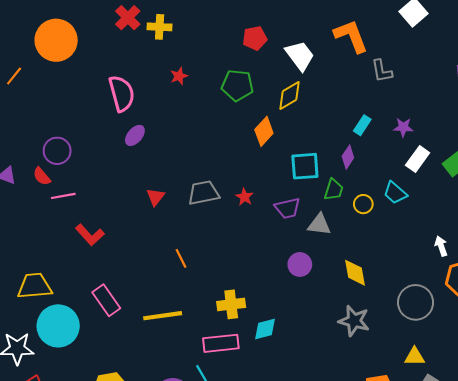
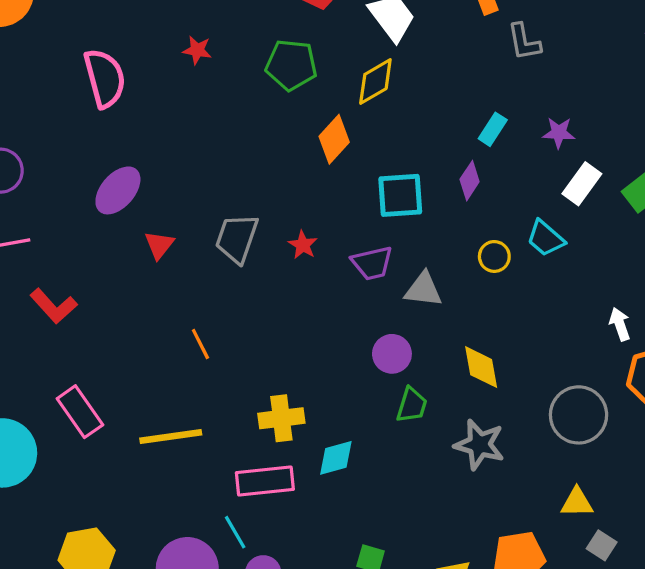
red star: (179, 76) -> (197, 50), turned 30
purple ellipse: (135, 135) -> (118, 190), moved, size x1.4
green trapezoid: (334, 190) -> (412, 405), moved
gray trapezoid: (204, 193) -> (237, 238), turned -60

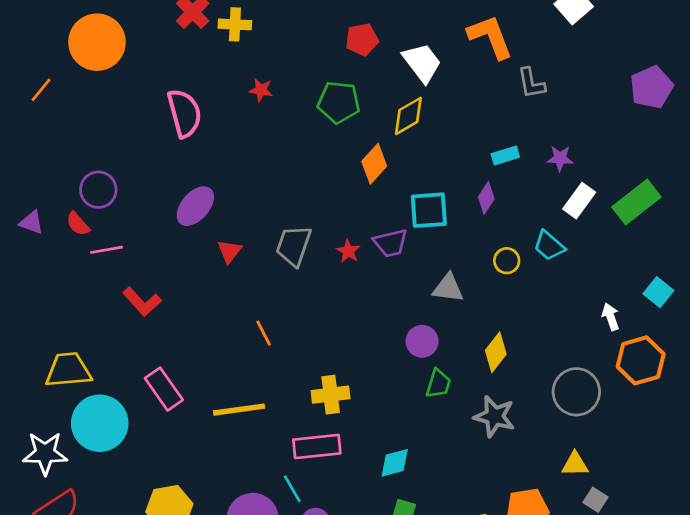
cyan rectangle: (493, 129) -> (505, 156), turned 40
purple trapezoid: (372, 263) -> (391, 243), moved
yellow diamond: (481, 367) -> (496, 352), turned 48
cyan diamond: (336, 458) -> (395, 463), moved

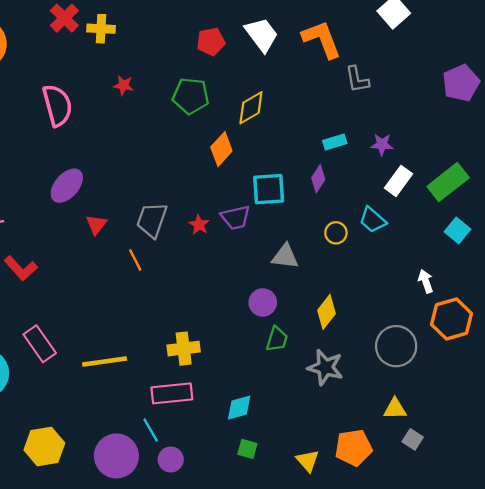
white trapezoid: (422, 63) -> (262, 35), moved
cyan square: (658, 292) -> (457, 230), moved
orange line: (264, 333) -> (135, 260), moved

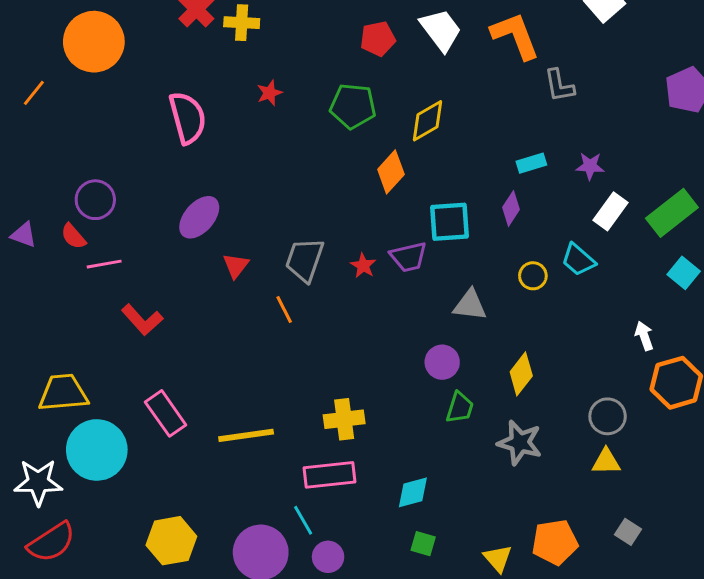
red star: (123, 85) -> (269, 93), turned -30
gray circle: (396, 346) -> (608, 416), size x0.7
yellow triangle: (395, 409) -> (606, 462), moved

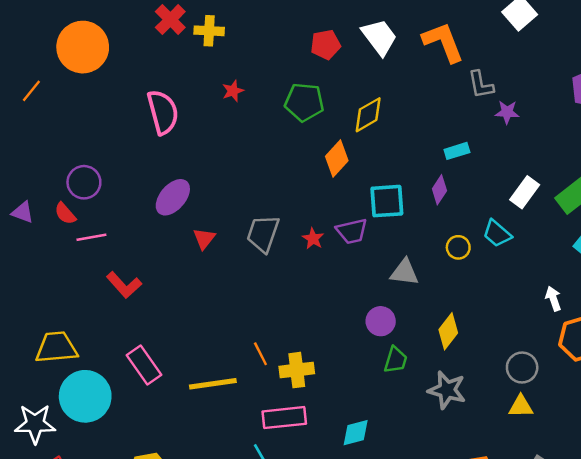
purple star: (590, 166) -> (507, 112), moved
orange line: (284, 309) -> (260, 354), moved

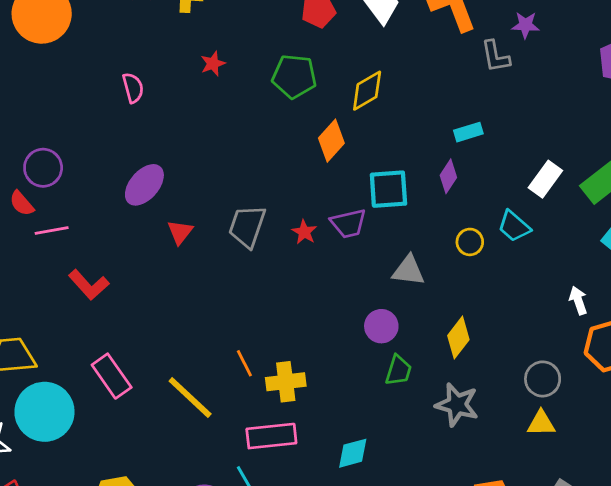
pink semicircle: (163, 112) -> (133, 88), size x0.6
purple star: (507, 112) -> (525, 25), moved
yellow line: (213, 384) -> (190, 398), turned 51

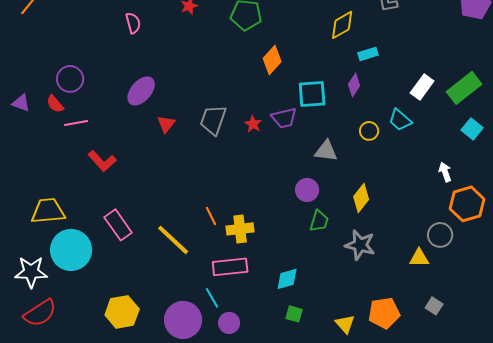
yellow diamond: (367, 91) -> (342, 25), moved
gray circle: (543, 379) -> (440, 235), moved

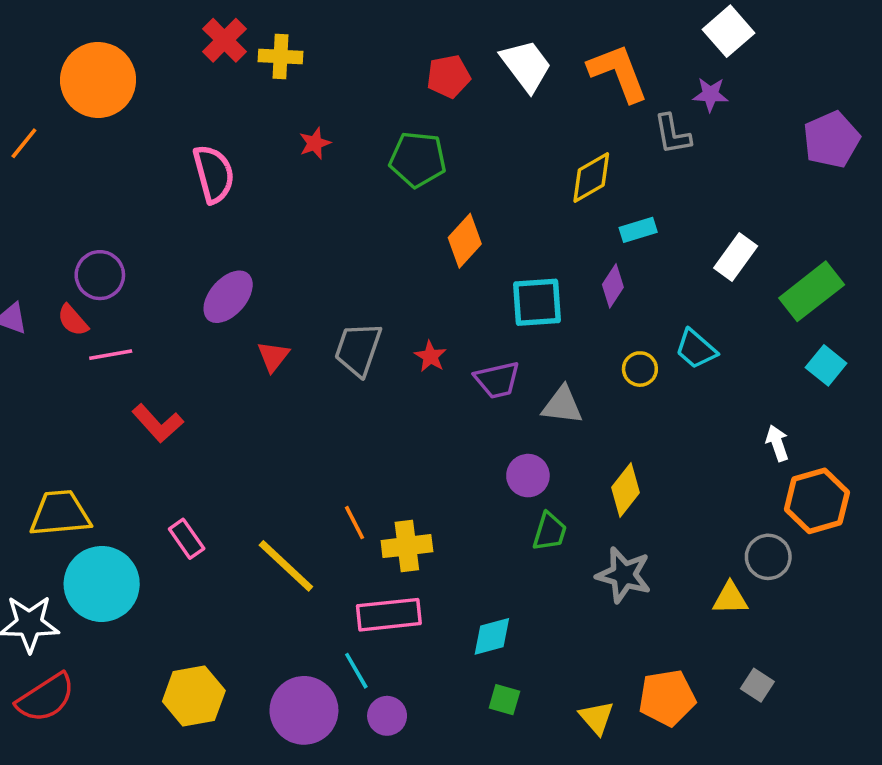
pink semicircle: (133, 23) -> (214, 174), size x1.5
white rectangle: (422, 87) -> (736, 257), moved
purple trapezoid: (284, 118) -> (497, 380), moved
pink rectangle: (118, 225) -> (187, 539), size x0.7

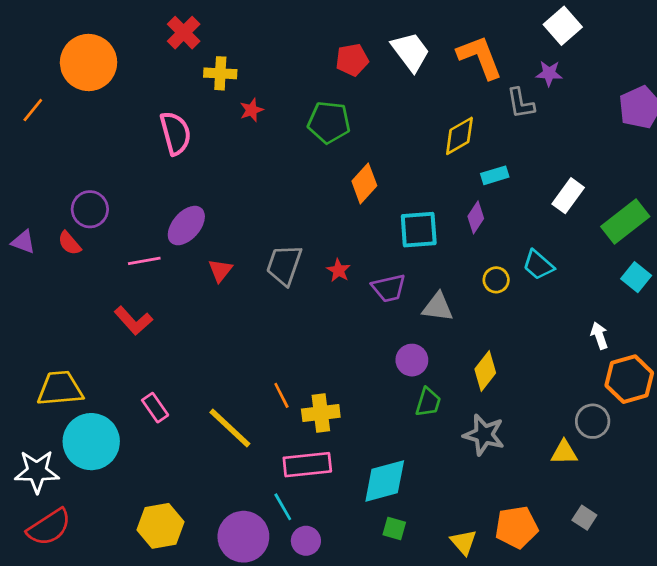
yellow cross: (280, 56) -> (220, 73), moved
pink line: (111, 355) -> (144, 261), moved
cyan diamond: (492, 636) -> (385, 481), size x1.5

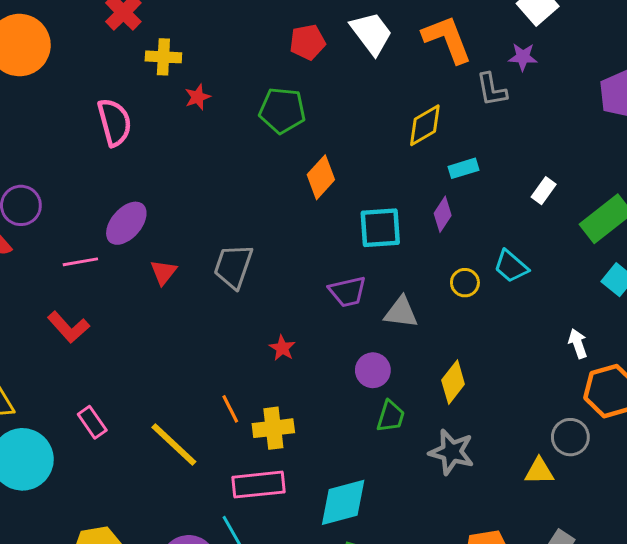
white rectangle: (568, 196) -> (544, 191), size x0.7
red star: (339, 270) -> (282, 348), moved

